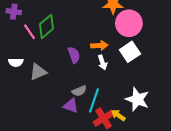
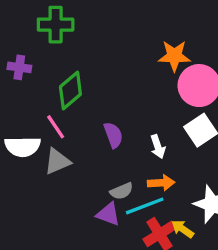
pink line: (30, 32) -> (56, 127), moved
orange arrow: (99, 45) -> (161, 183), moved
white semicircle: (16, 62) -> (23, 147), size x1.5
cyan line: (94, 100) -> (145, 206), turned 50

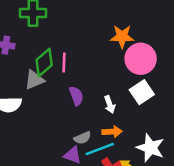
pink line: (56, 127) -> (64, 62), moved, turned 36
gray triangle: (57, 161) -> (34, 80), moved

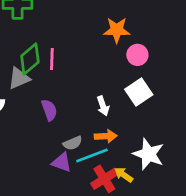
pink circle: (141, 59) -> (137, 55), size x0.6
purple semicircle: (76, 96) -> (49, 110), moved

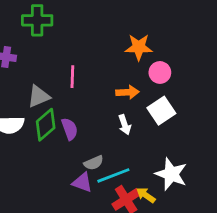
green diamond: (30, 59) -> (46, 125), moved
orange arrow: (106, 136) -> (127, 92), moved

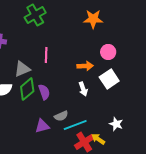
green cross: (37, 20) -> (35, 15), moved, turned -30
orange star: (139, 47) -> (93, 19), moved
white star: (171, 174) -> (116, 124), size x0.6
purple triangle: (82, 183) -> (42, 126), moved, turned -35

